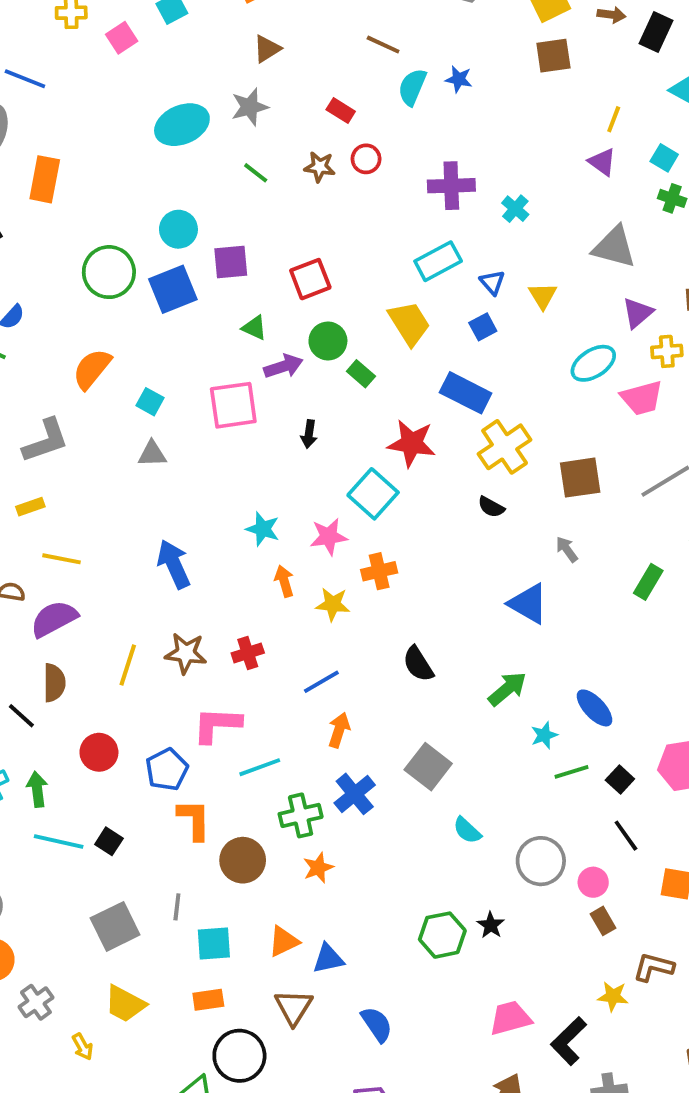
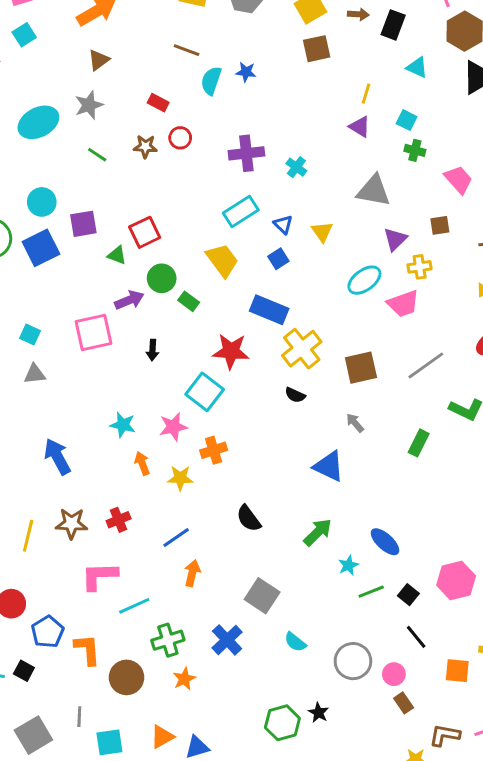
green triangle: (254, 328) -> (117, 255), moved
blue pentagon: (167, 769) -> (47, 632), moved
blue cross: (355, 794) -> (227, 640), moved

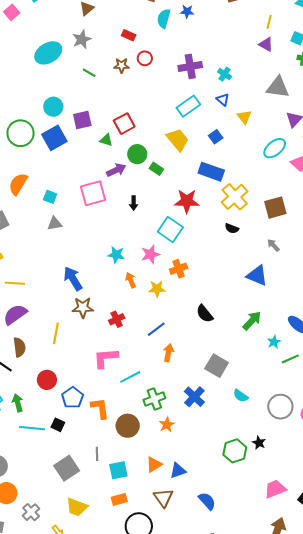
blue triangle: (283, 224) -> (223, 100), moved
brown star: (71, 524) -> (83, 308), moved

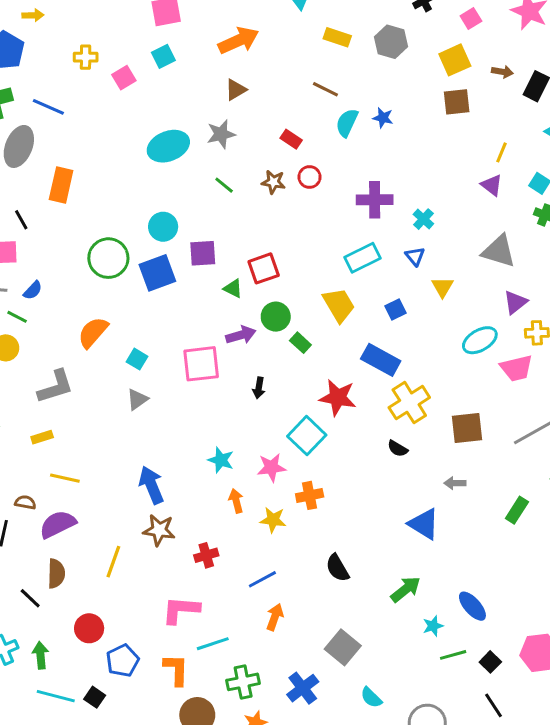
gray triangle: (55, 224) -> (137, 399), turned -35
gray arrow: (273, 245) -> (455, 483), turned -56
orange L-shape: (100, 408) -> (176, 670), moved

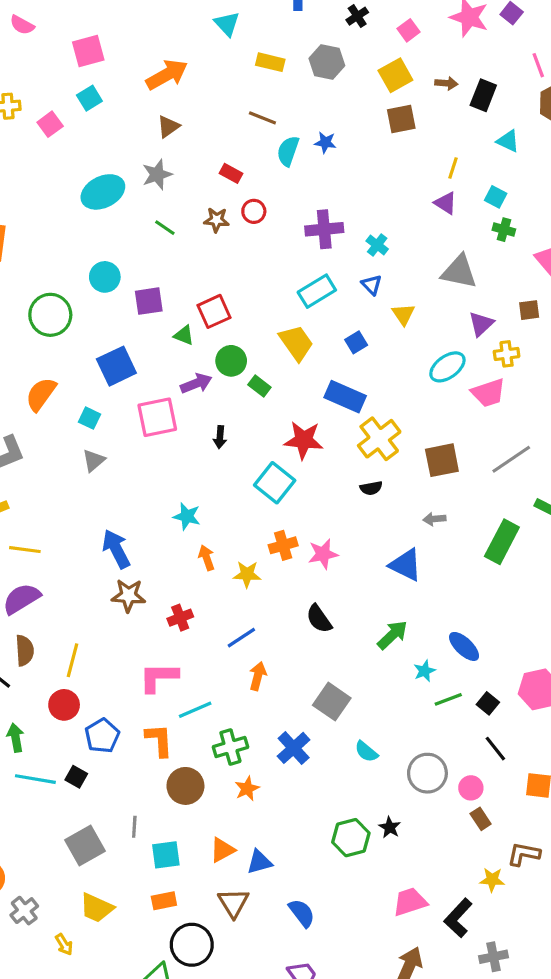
blue square: (157, 273) -> (116, 366), moved
black semicircle: (398, 449) -> (371, 488), turned -36
pink star: (271, 467) -> (323, 554), moved
green rectangle: (517, 510) -> (502, 542), size x1.5
yellow line: (113, 562) -> (72, 660), moved

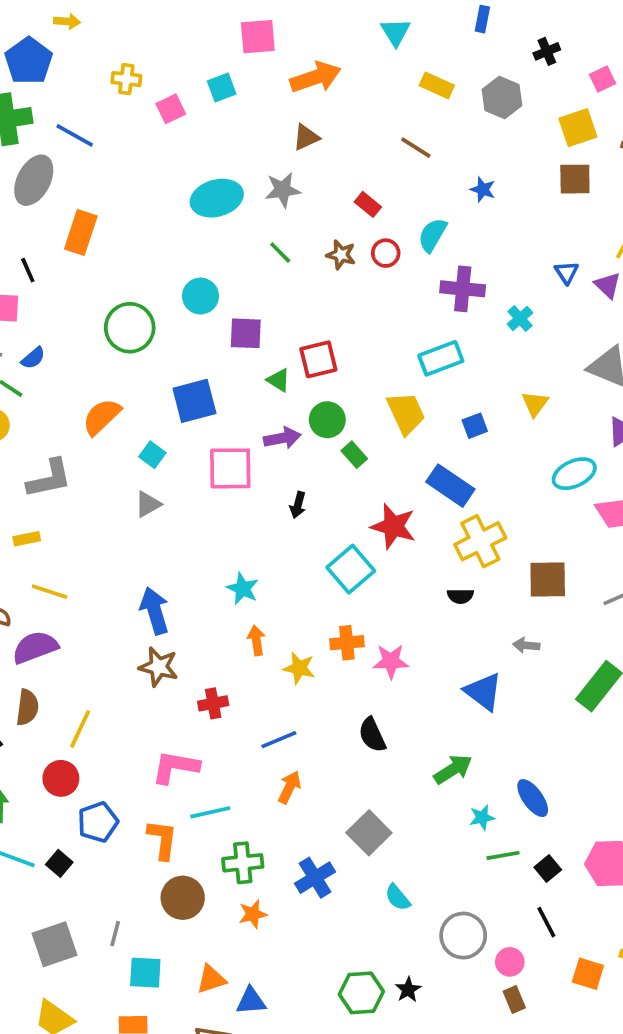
pink square: (88, 51) -> (258, 37), moved
cyan semicircle: (288, 151) -> (432, 235), moved
blue triangle: (372, 285) -> (567, 273), moved

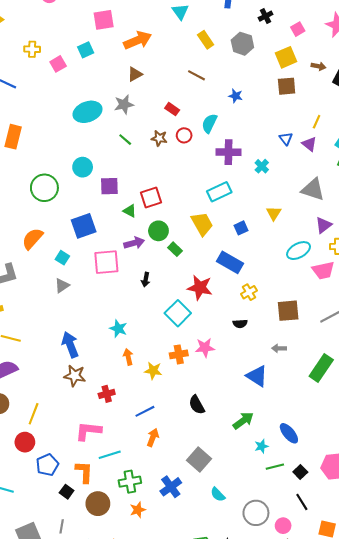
yellow rectangle: (437, 85) -> (206, 40), turned 36
yellow cross: (480, 541) -> (249, 292), size x0.6
pink star: (391, 661) -> (205, 348), moved
black square: (59, 863) -> (67, 492), moved

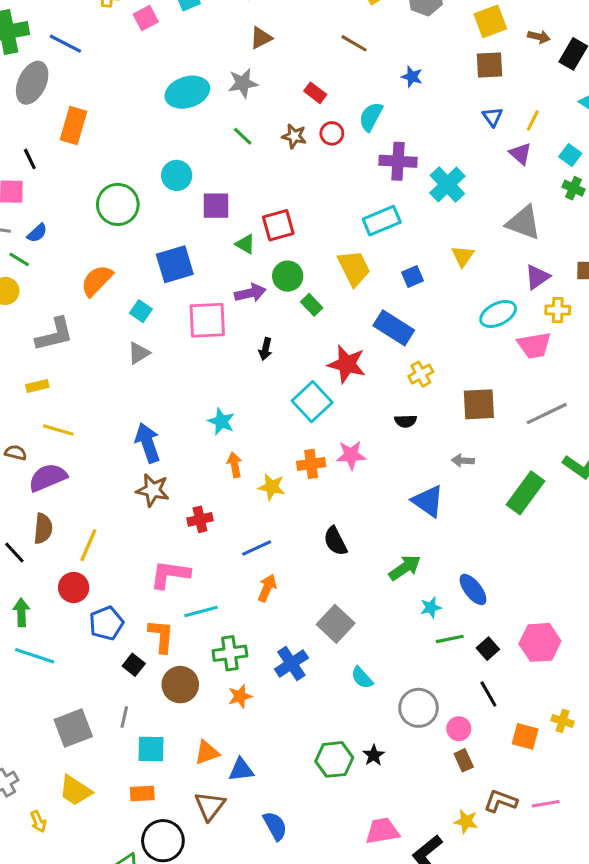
blue triangle: (286, 139) -> (493, 117), moved
cyan cross: (262, 166) -> (447, 184), size x1.6

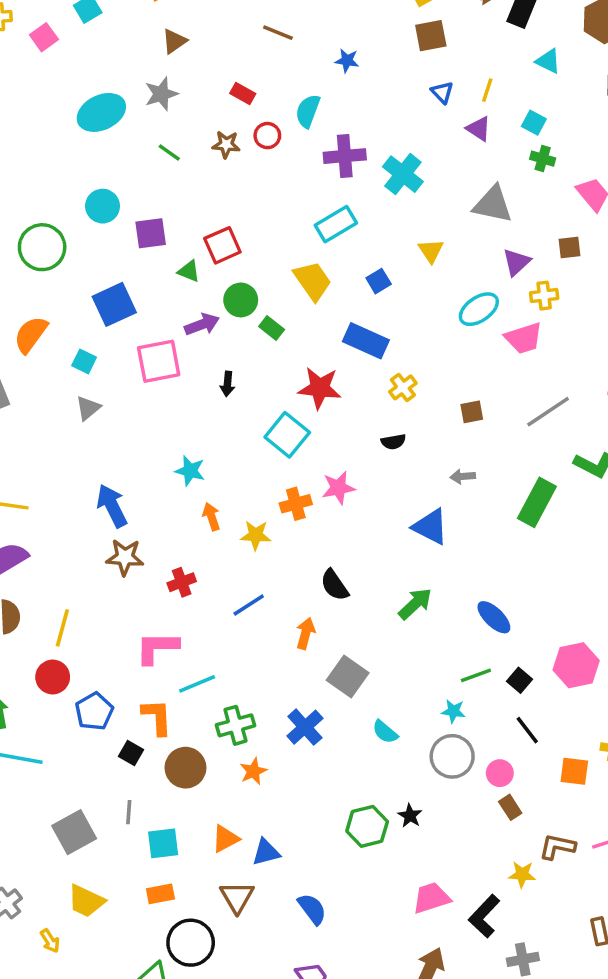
brown square: (479, 404) -> (472, 412), size x0.6
orange arrow: (267, 588) -> (306, 633), moved
cyan star: (431, 608) -> (453, 711), moved, turned 30

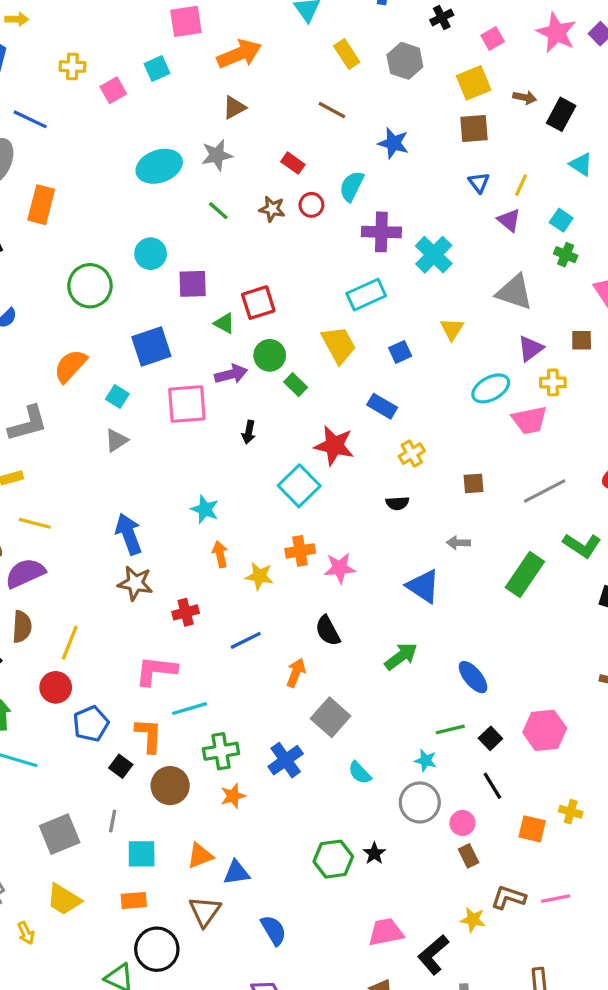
blue star: (347, 61) -> (393, 143), size x1.4
blue rectangle: (366, 341) -> (382, 406), size x0.7
pink star: (338, 488) -> (340, 568), moved

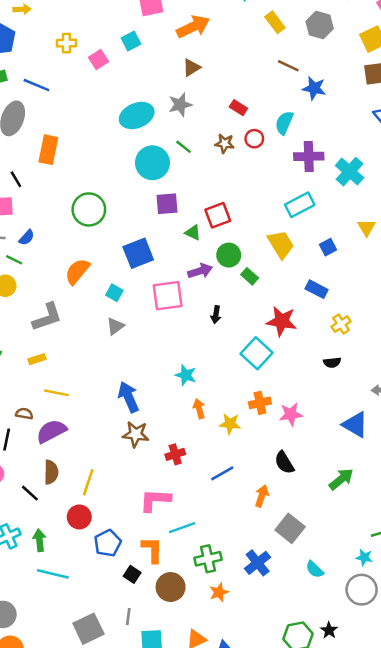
brown line: (332, 110) -> (288, 66), moved
cyan circle: (151, 254) -> (152, 163), moved, size x1.4

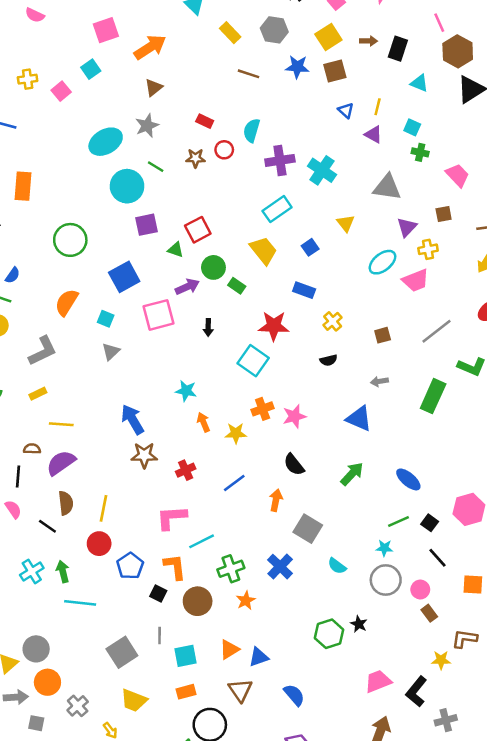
blue star: (314, 88) -> (297, 67), moved

